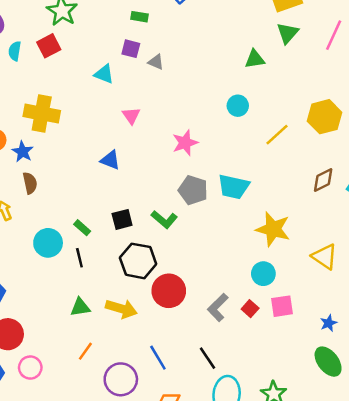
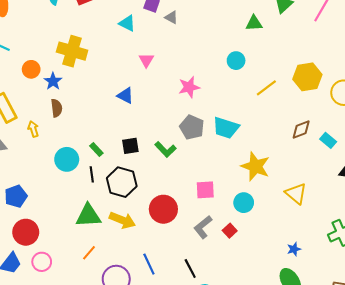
black hexagon: (138, 261) -> (122, 182), moved
pink square: (282, 306) -> (205, 190), moved
green triangle: (80, 307) -> (88, 216), size x1.5

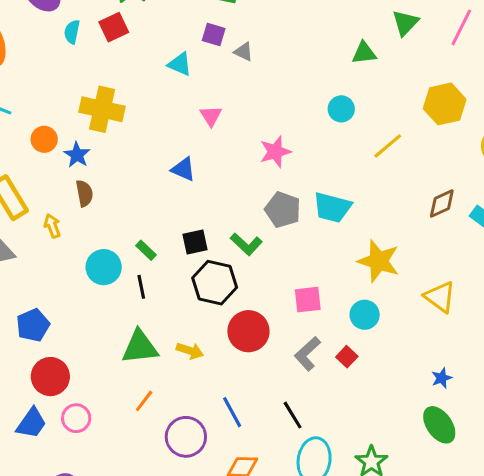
yellow hexagon: (307, 77) -> (445, 104), moved
black hexagon: (122, 182) -> (215, 283), moved
yellow arrow: (122, 220) -> (190, 351), size x0.7

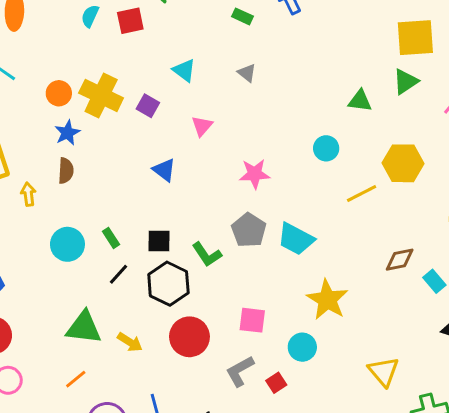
purple square: (214, 34) -> (148, 106), moved
yellow hexagon: (445, 104) -> (403, 163), moved
orange circle: (44, 139) -> (59, 93), moved
black line: (141, 287) -> (119, 274), moved, turned 40
yellow triangle: (440, 297) -> (384, 372), moved

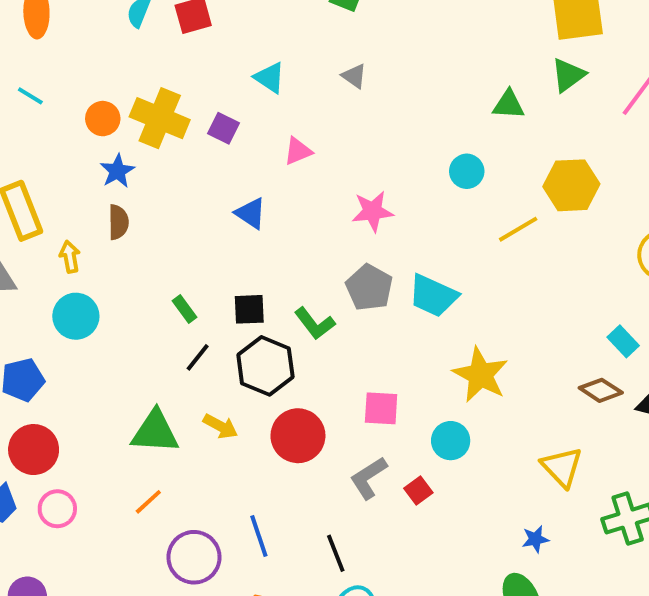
pink triangle: (202, 126) -> (298, 151), turned 30
cyan circle: (67, 244) -> (76, 316), moved
brown diamond: (400, 260) -> (601, 390), moved, turned 48
yellow arrow: (130, 342) -> (220, 426), moved

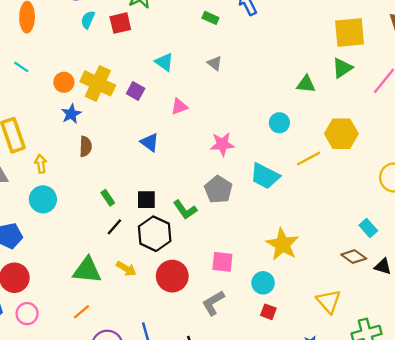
brown semicircle: (118, 222) -> (86, 146), moved
cyan trapezoid: (433, 296) -> (265, 176), moved
red square: (418, 491) -> (268, 312), moved, turned -35

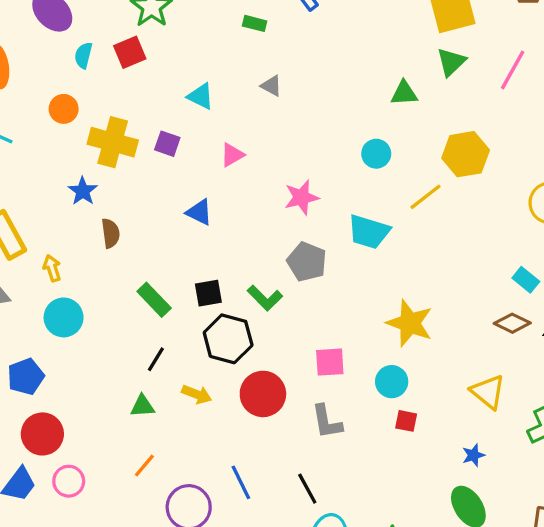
orange circle: (64, 82) -> (64, 109), moved
green rectangle: (108, 198) -> (154, 300), size x1.5
black line: (114, 227) -> (156, 359), moved
green triangle: (87, 270) -> (142, 406), size x0.6
gray L-shape: (213, 303) -> (327, 422), turned -60

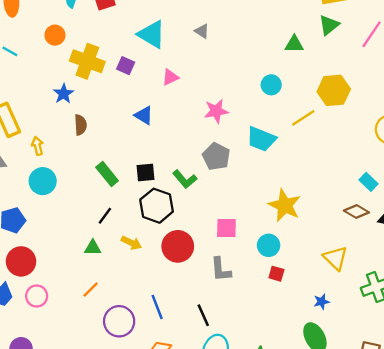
cyan triangle: (201, 96) -> (152, 34), size x1.5

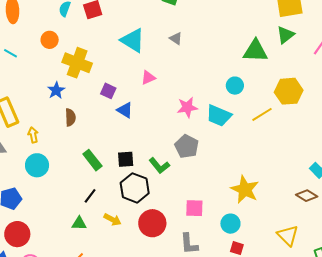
green triangle: (294, 44) -> (255, 51), size x1.5
purple square: (126, 66) -> (108, 91), moved
cyan trapezoid: (261, 139) -> (219, 116), moved

